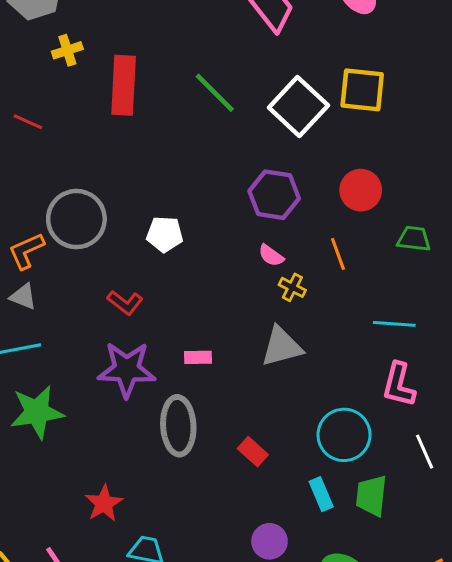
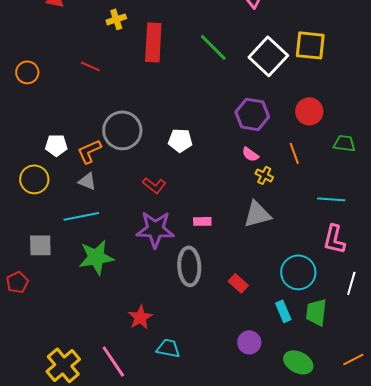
white line: (425, 452) -> (351, 283), turned 40

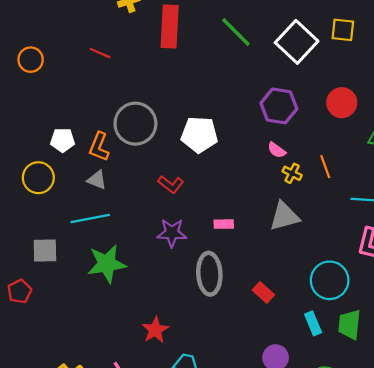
yellow square: (310, 45) -> (343, 30), size x0.7
white pentagon: (180, 140) -> (199, 135), size x1.4
orange L-shape: (89, 151) -> (99, 147), turned -44
orange line: (294, 153) -> (325, 167), moved
purple star: (155, 229) -> (172, 233), size x0.7

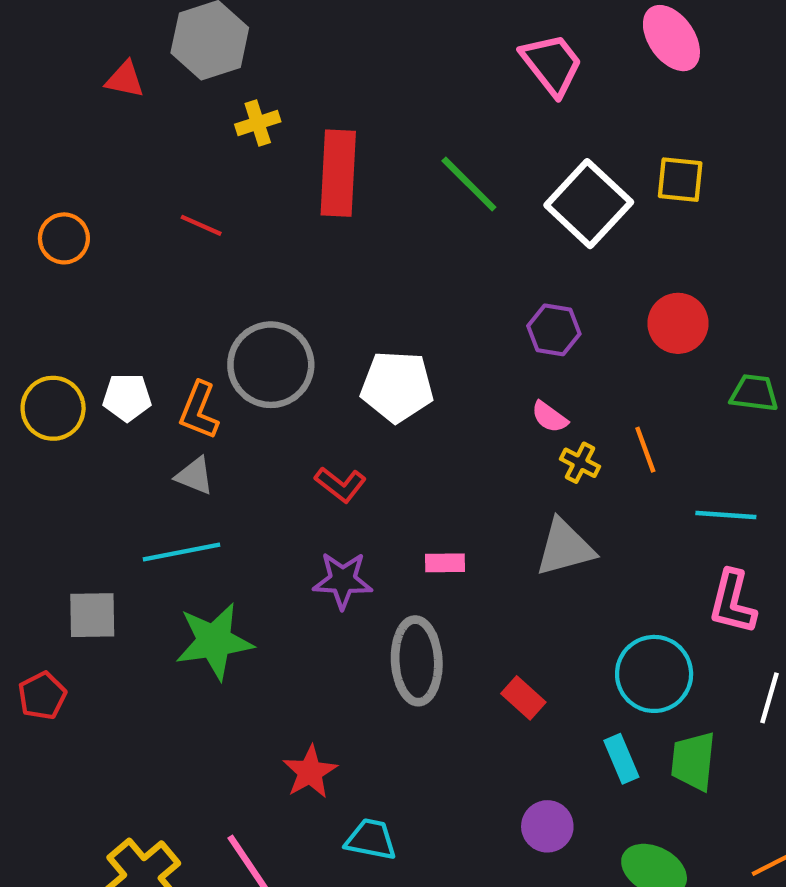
purple hexagon: (279, 106) -> (554, 330), size x0.7
yellow circle: (38, 178) -> (53, 408), moved

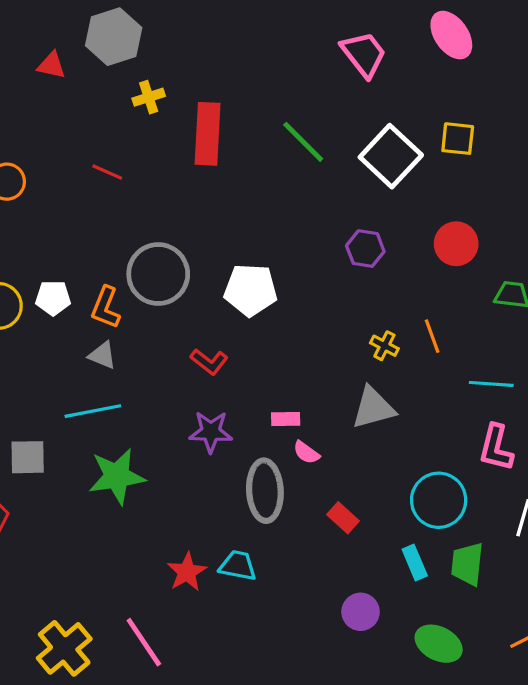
pink semicircle: (550, 417) -> (306, 452), moved
cyan trapezoid: (371, 839) -> (238, 566), moved

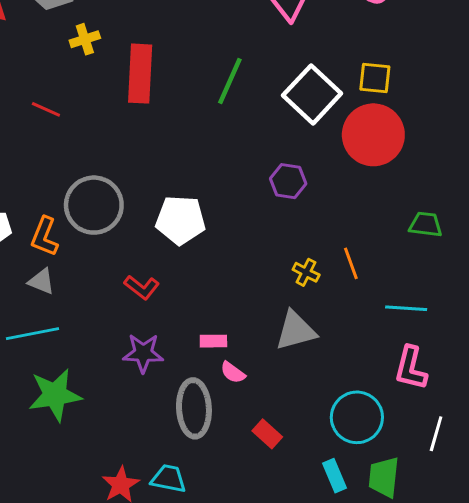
green line: (303, 142) -> (230, 81), turned 69
red circle: (456, 244) -> (373, 135), moved, size x1.5

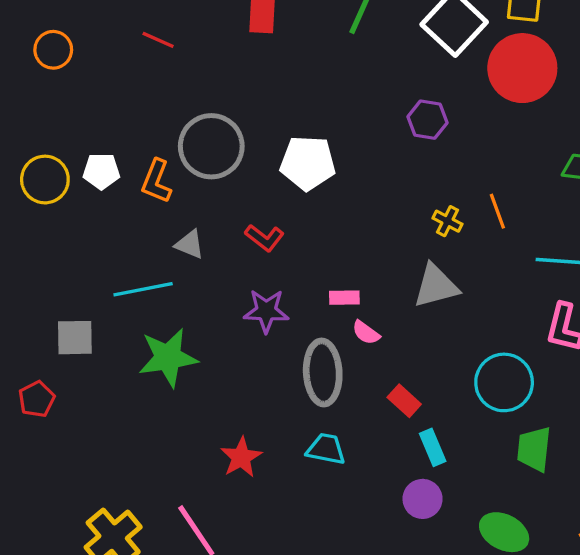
gray triangle: (41, 281) -> (190, 244), moved
cyan rectangle: (334, 476) -> (433, 447), moved
cyan trapezoid: (169, 479) -> (326, 449), moved

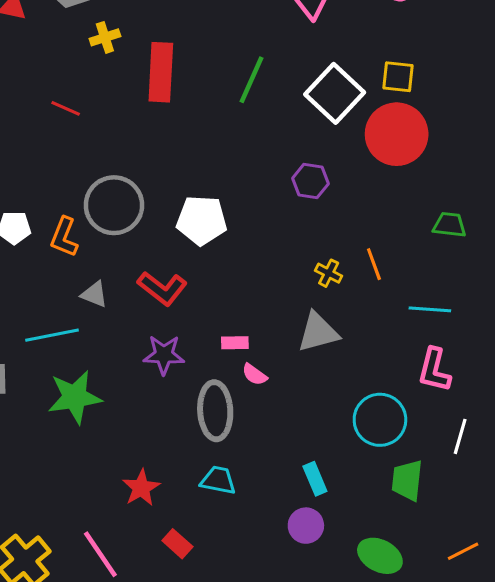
red L-shape: (264, 238) -> (162, 288), size x1.4
red rectangle: (404, 401) -> (177, 544), moved

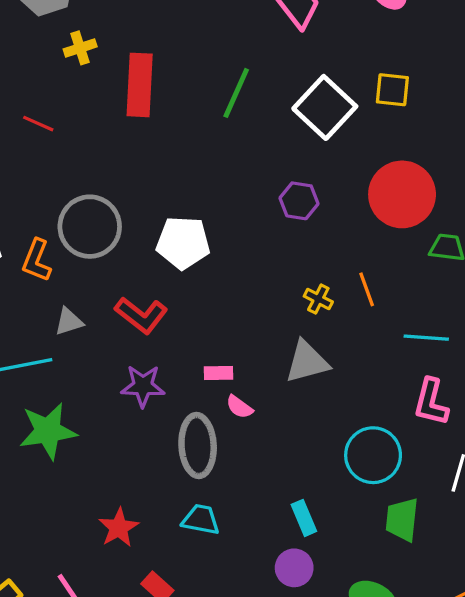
red circle: (397, 134) -> (402, 194), moved
gray triangle: (94, 294) -> (69, 322), turned -40

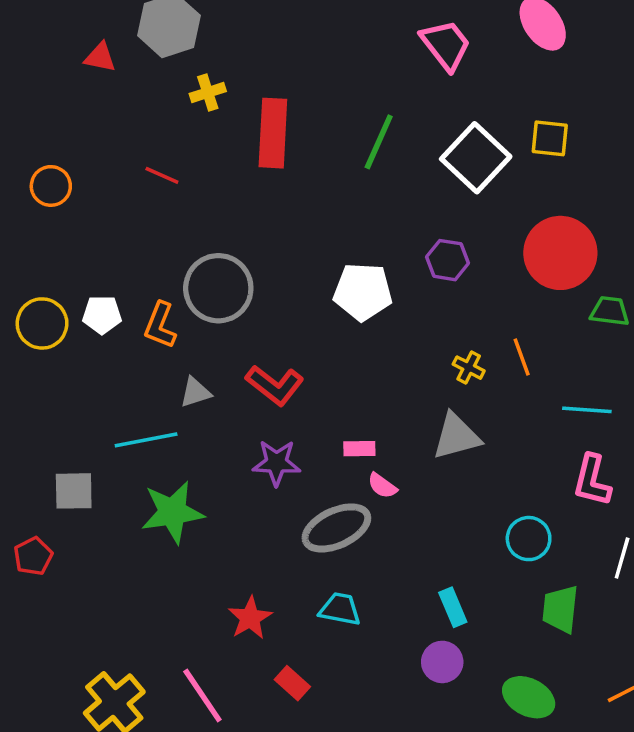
white pentagon: (183, 243) -> (363, 292), moved
gray ellipse: (198, 446) -> (336, 528), turned 68
cyan circle: (373, 455) -> (529, 539), size x0.7

